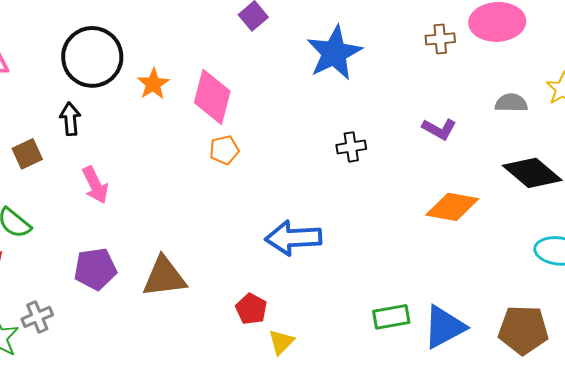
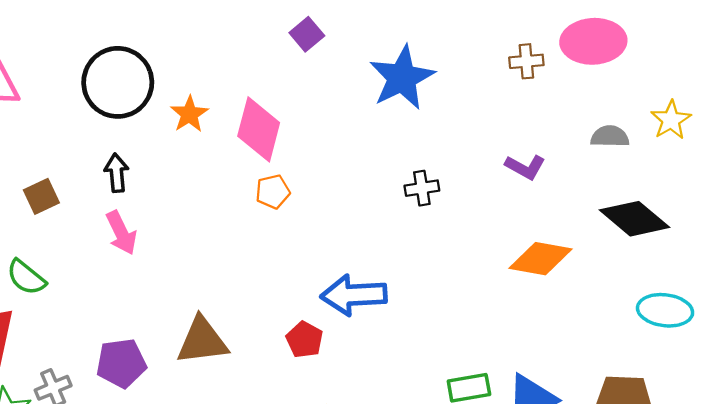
black arrow: (70, 119) -> (117, 173), moved
purple pentagon: (95, 269) -> (121, 363), moved
red pentagon: (251, 309) -> (304, 340), moved

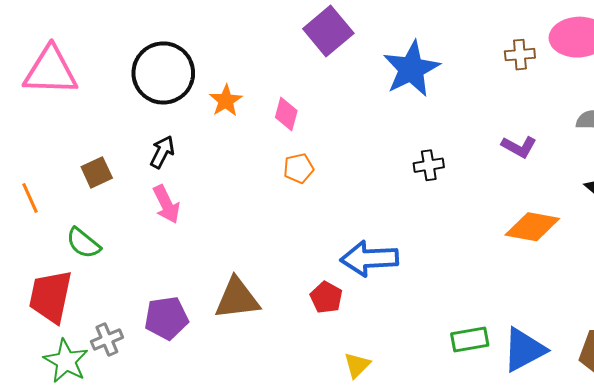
purple square: (307, 34) -> (328, 31), size x1.6
pink diamond: (259, 129) -> (286, 114), size x0.6
black arrow: (117, 173) -> (162, 152), turned 32

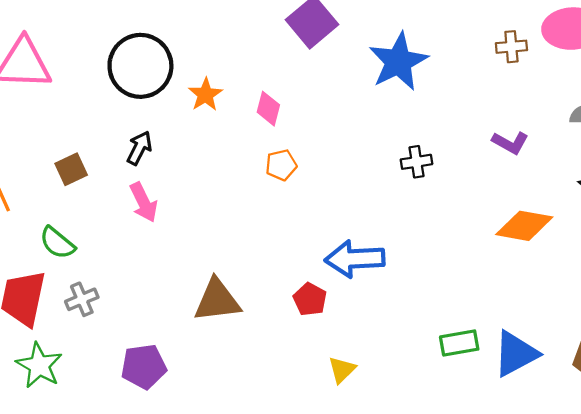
purple pentagon: (166, 318) -> (144, 366), moved
gray cross: (107, 339) -> (82, 299), moved

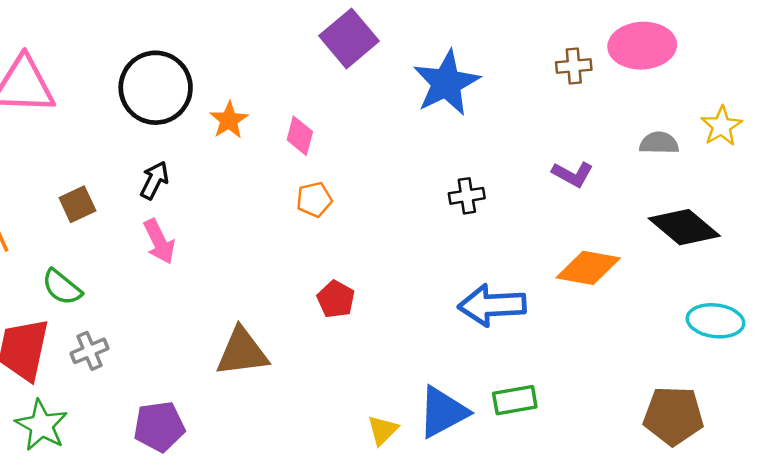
blue arrow: (355, 259) -> (492, 305), moved
red pentagon: (310, 299) -> (336, 299), moved
blue triangle: (516, 354) -> (443, 412), moved

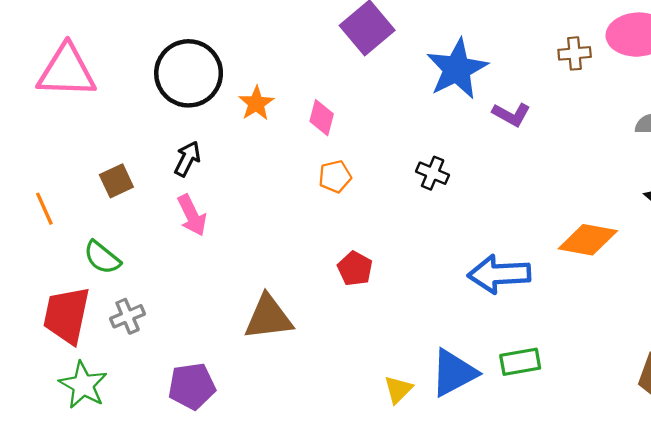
purple L-shape: (573, 174) -> (511, 114), moved
black cross: (467, 196) -> (433, 173), moved, turned 32

